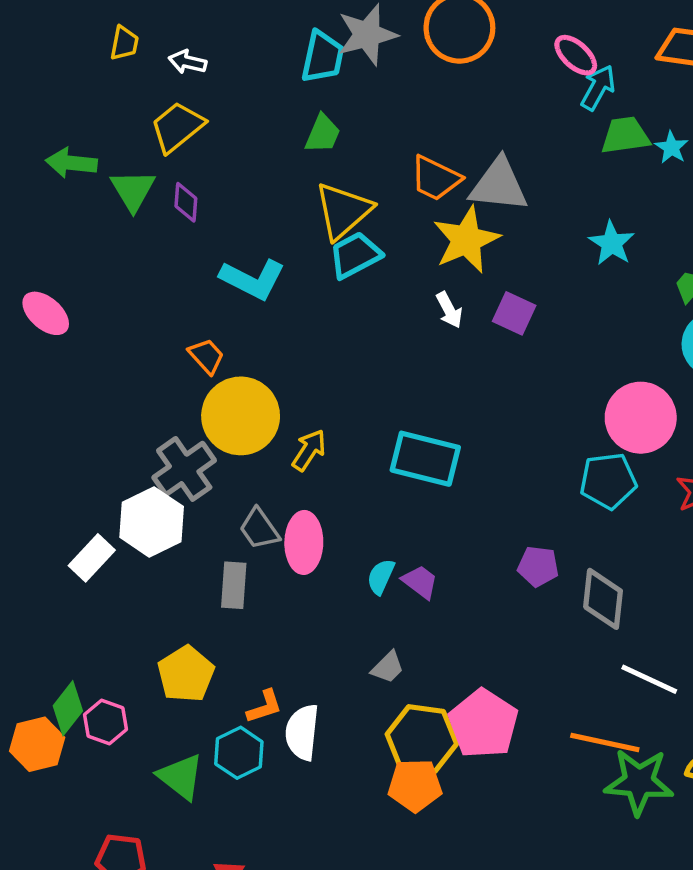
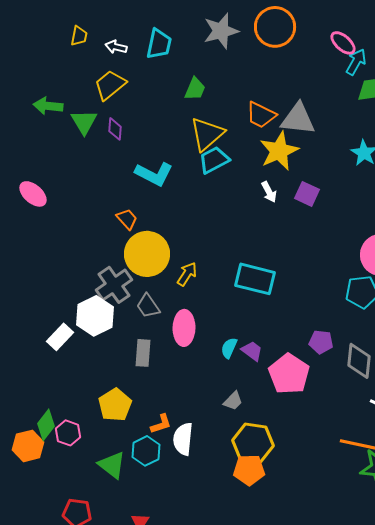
cyan trapezoid: (323, 57) -> (159, 44), moved
gray trapezoid: (259, 529) -> (148, 306), moved
pink pentagon: (483, 724) -> (289, 374), moved

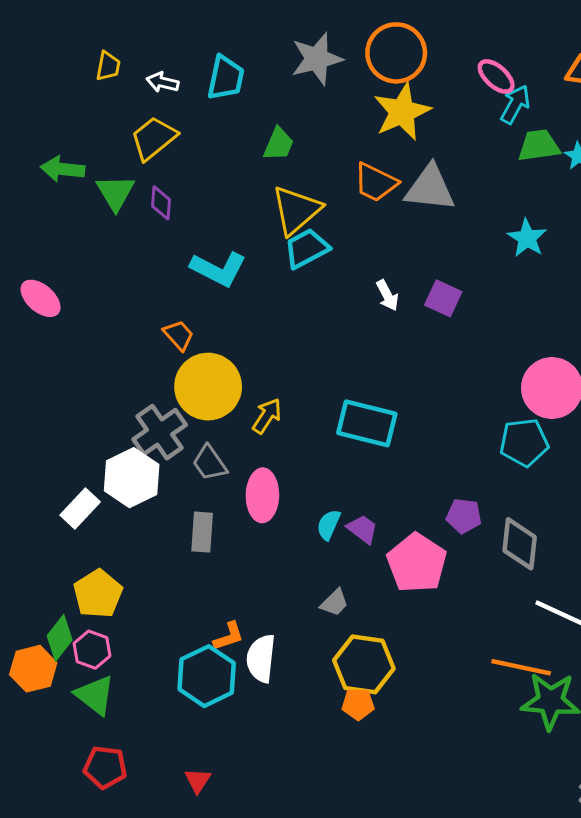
yellow star: (279, 151) -> (402, 112), moved
yellow pentagon: (115, 405) -> (98, 594), moved
cyan hexagon: (146, 451) -> (207, 676), size x1.4
green triangle: (112, 465) -> (95, 695), moved
orange pentagon: (249, 470) -> (358, 704), size x0.7

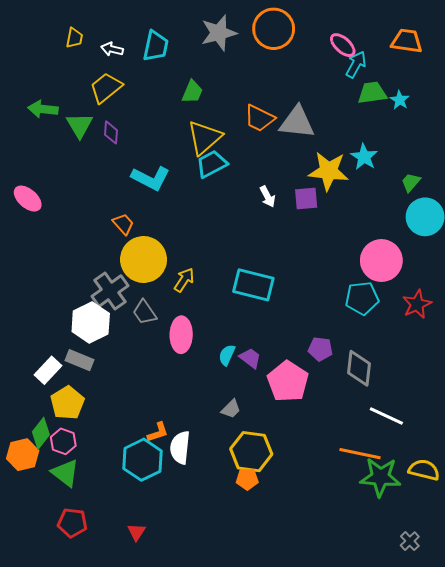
yellow star: (402, 112) -> (329, 171), moved, turned 30
purple square: (443, 298) -> (306, 199), turned -30
white rectangle: (80, 509) -> (48, 370), moved
gray rectangle: (202, 532) -> (80, 360), moved, turned -72

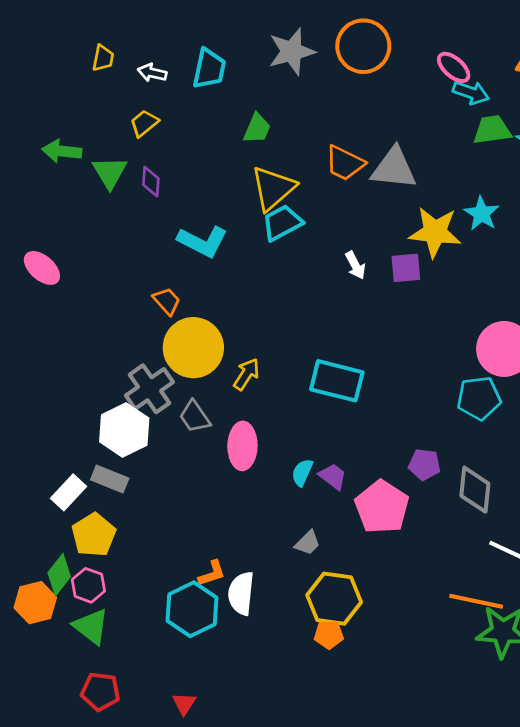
cyan arrow: (356, 64) -> (471, 93), turned 80
yellow trapezoid: (106, 88) -> (144, 123), size x0.7

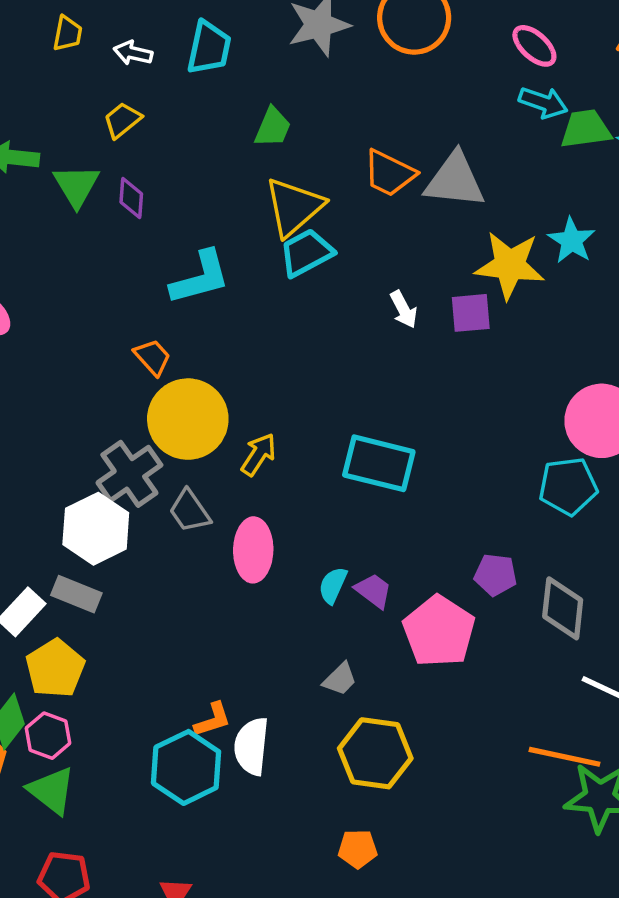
cyan arrow: (471, 93) -> (543, 102), moved
cyan L-shape: (203, 241) -> (200, 278), turned -42
orange pentagon: (329, 634) -> (358, 849), moved

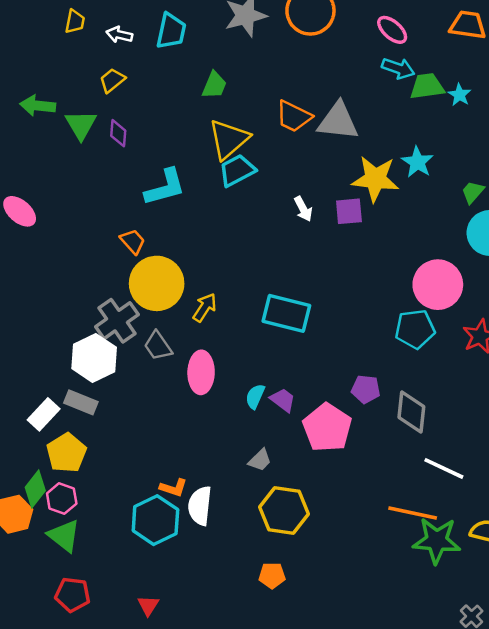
orange L-shape: (213, 720) -> (173, 488), turned 36

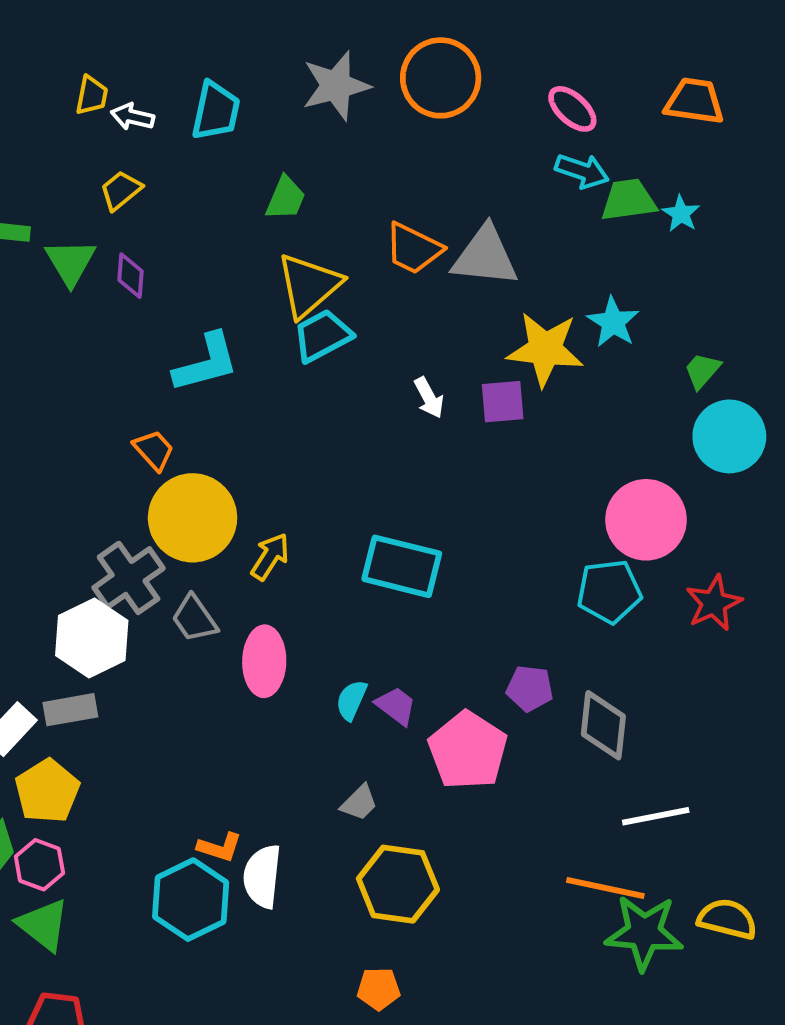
yellow trapezoid: (75, 21) -> (92, 95), moved
gray rectangle: (81, 402) -> (70, 710), turned -32
white line: (444, 468) -> (656, 816), turned -36

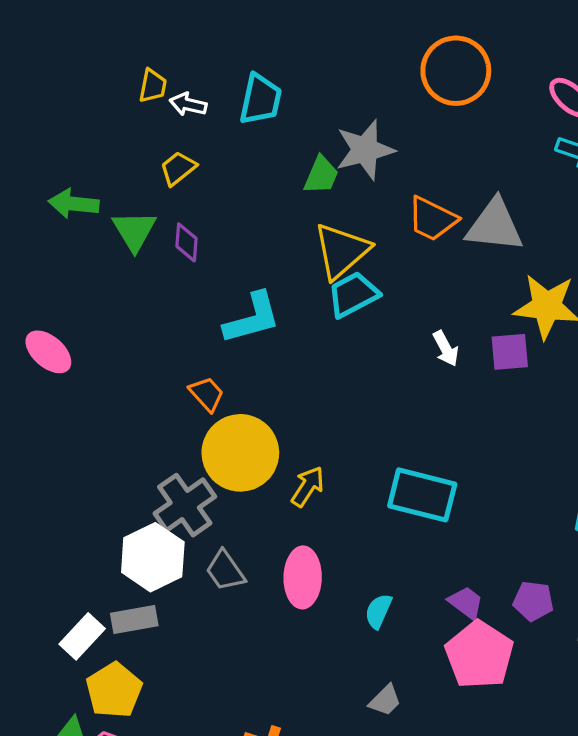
gray star: (336, 86) -> (365, 150), moved
gray trapezoid: (194, 619) -> (225, 571), moved
purple trapezoid: (396, 706) -> (466, 603), moved

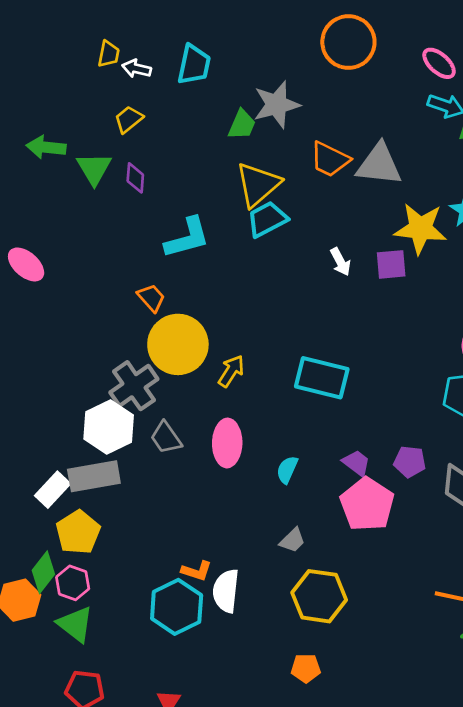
gray rectangle: (134, 620) -> (94, 476), size x1.4

